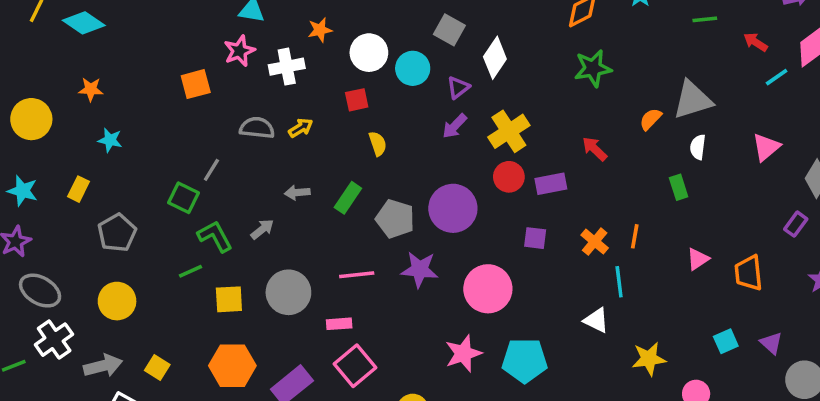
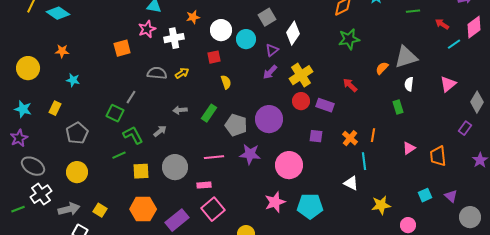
gray square: (449, 30) -> (267, 17), turned 30
purple rectangle: (551, 184) -> (325, 105), turned 30

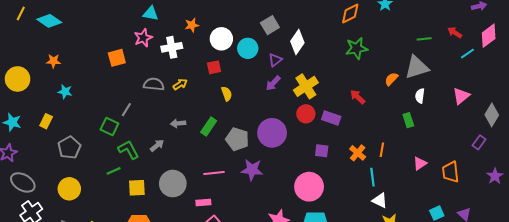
green line: (413, 11) -> (424, 39), moved
pink circle: (289, 165) -> (309, 187), moved
white triangle: (351, 183) -> (380, 200), moved

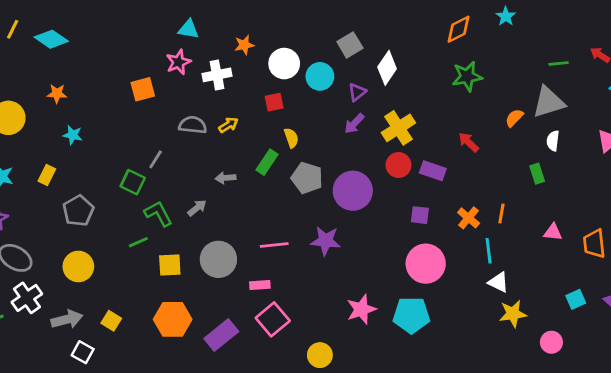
green rectangle: (209, 126) -> (267, 162), moved
gray pentagon: (237, 139) -> (307, 178), moved
pink triangle: (420, 163) -> (553, 232), turned 40
pink circle: (309, 187) -> (426, 264), moved

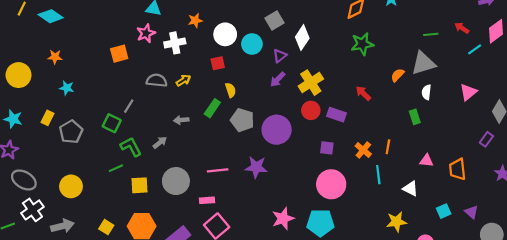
gray pentagon: (78, 211) -> (71, 132), moved
white triangle: (499, 282) -> (410, 189), moved
yellow square: (111, 321) -> (106, 227), moved

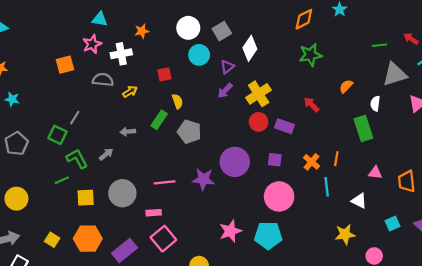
white circle: (225, 34) -> (188, 28), moved
gray triangle: (423, 63) -> (395, 74), moved
gray semicircle: (157, 80) -> (103, 80), moved
green rectangle: (415, 117) -> (363, 128), size x1.6
purple circle: (277, 130) -> (235, 162), moved

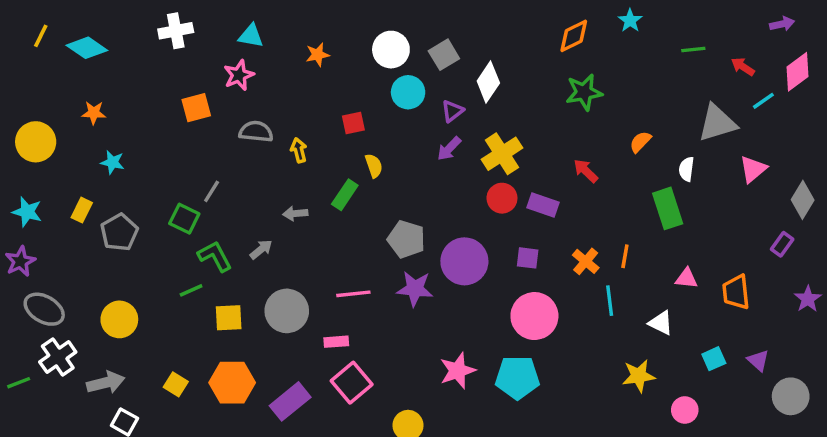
green line: (380, 45) -> (693, 50), moved
white cross: (121, 54) -> (176, 31), moved
yellow arrow: (130, 92) -> (299, 150), turned -72
gray pentagon: (189, 132) -> (406, 239), moved

